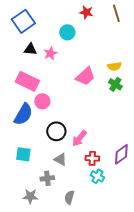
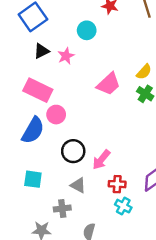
black triangle: (30, 49) -> (41, 51), turned -32
yellow semicircle: (114, 66) -> (144, 72), turned -40

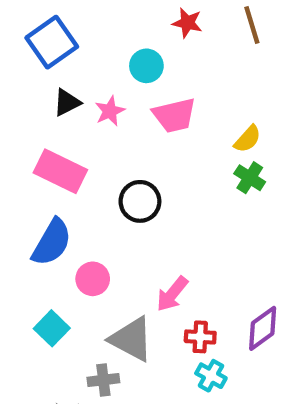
pink trapezoid: (109, 84) -> (174, 115), moved, turned 30
pink circle: (56, 115) -> (93, 279), moved
black circle: (73, 151) -> (140, 201), moved
cyan square: (33, 179) -> (52, 328), turned 36
gray triangle: (78, 185) -> (131, 339), size x1.6

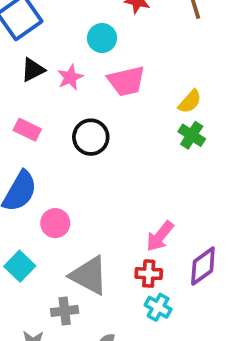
pink rectangle: (60, 171) -> (27, 130), size x0.6
black circle: (140, 201) -> (91, 137), moved
pink arrow: (172, 294) -> (160, 236), moved

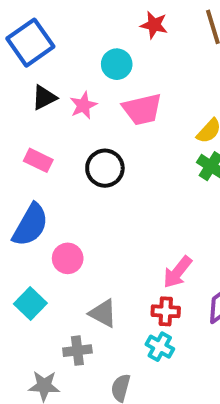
gray triangle: (89, 275) -> (103, 313), size x0.7
cyan cross: (158, 307) -> (160, 347), moved

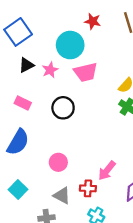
cyan circle: (117, 64) -> (70, 45), size x1.5
pink circle: (68, 258) -> (58, 162), moved
red cross: (166, 311) -> (88, 188), moved

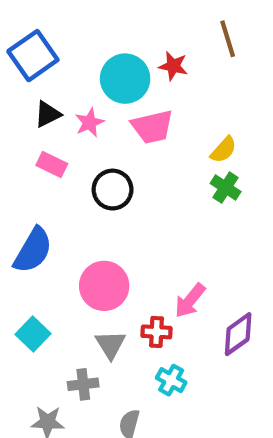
red star: (93, 21) -> (173, 66), moved
pink rectangle: (23, 103) -> (52, 164), moved
pink circle: (58, 162) -> (104, 286), size x1.5
gray triangle: (62, 195) -> (110, 345), turned 30

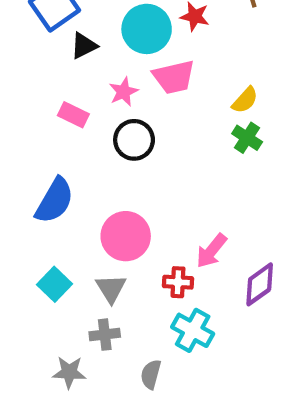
black triangle: (48, 114) -> (84, 46), moved
pink star: (89, 123) -> (124, 92), moved
gray triangle: (110, 345) -> (111, 288), moved
cyan cross: (171, 380) -> (193, 330), size x1.4

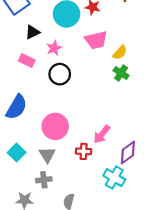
black triangle: (84, 46) -> (32, 32), moved
pink trapezoid: (174, 77) -> (96, 40), moved
cyan cross: (193, 330) -> (114, 178), moved

